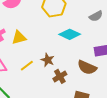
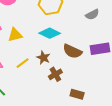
cyan diamond: (70, 34) -> (50, 33), moved
brown semicircle: (87, 67) -> (72, 51), moved

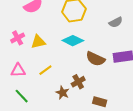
brown star: (43, 58) -> (63, 93), moved

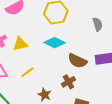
gray semicircle: (116, 22) -> (98, 24), turned -80
brown cross: (78, 82) -> (68, 82), moved

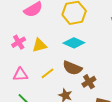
brown semicircle: (77, 61) -> (72, 68), moved

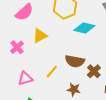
cyan diamond: (74, 43) -> (84, 28), moved
yellow triangle: (39, 45) -> (40, 36), moved

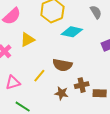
brown cross: (94, 71) -> (82, 85), moved, turned 32

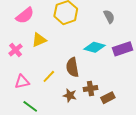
cyan diamond: (72, 32) -> (94, 47), moved
brown semicircle: (62, 65) -> (72, 67), turned 66
brown rectangle: (100, 93) -> (108, 98), turned -32

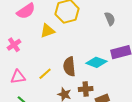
yellow triangle: (39, 40) -> (47, 31), moved
cyan diamond: (94, 47) -> (96, 62), moved

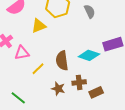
gray semicircle: (110, 19) -> (90, 11), moved
pink triangle: (18, 77) -> (22, 53), moved

